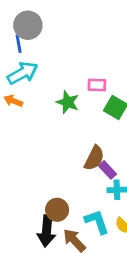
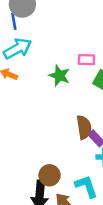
brown semicircle: (94, 158) -> (84, 127), turned -35

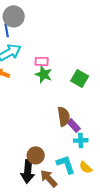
pink rectangle: (86, 60) -> (42, 61), moved

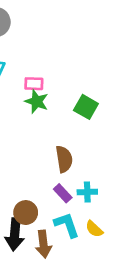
purple rectangle: (74, 125) -> (63, 193), moved
brown arrow: (49, 178) -> (43, 244), turned -144

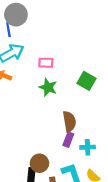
green star: (37, 102) -> (48, 87), moved
purple rectangle: (63, 193) -> (68, 140), moved, turned 64

